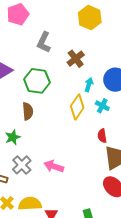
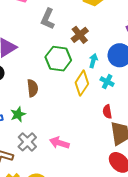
green hexagon: (37, 81) -> (58, 59), moved

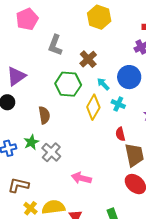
cyan arrow: (93, 61) -> (103, 84), turned -56
gray cross: (27, 142) -> (51, 152), moved
pink arrow: (59, 143) -> (81, 178), moved

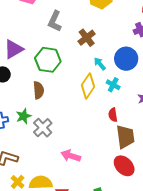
green hexagon: (68, 84) -> (48, 60), moved

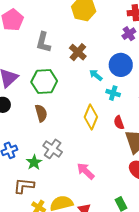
yellow diamond: (88, 86) -> (91, 117), moved
green star: (24, 116) -> (34, 162), moved
pink arrow: (71, 156) -> (86, 171), turned 36

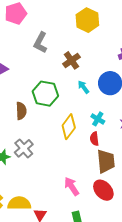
green hexagon: (44, 81) -> (45, 94), moved
cyan cross: (113, 93) -> (98, 119), moved
pink arrow: (86, 171) -> (72, 186), moved

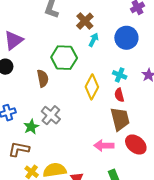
cyan arrow: (83, 87) -> (94, 40), moved, turned 72
brown trapezoid: (106, 161) -> (120, 119), moved
pink arrow: (72, 186) -> (104, 146), turned -48

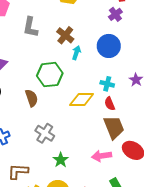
yellow diamond: (92, 87) -> (82, 99), turned 70
green star: (31, 127) -> (61, 160), moved

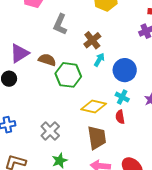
blue circle: (109, 46) -> (125, 70), moved
brown semicircle: (32, 98) -> (47, 60), moved, turned -66
brown trapezoid: (114, 127) -> (97, 138), moved

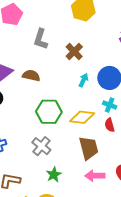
cyan arrow: (99, 60) -> (83, 80), moved
green hexagon: (68, 75) -> (49, 112), moved

